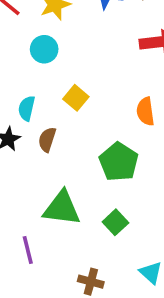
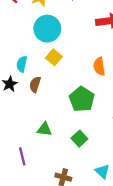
cyan circle: (44, 49) -> (47, 29), moved, size x1.5
green triangle: (62, 208) -> (45, 129), size x0.6

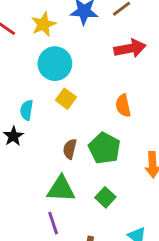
brown semicircle: (35, 84) -> (70, 149), moved
green triangle: (45, 129) -> (61, 189), size x1.5
purple line: (22, 156) -> (53, 223), moved

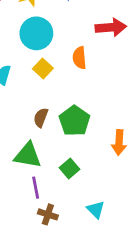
orange semicircle: (123, 106) -> (79, 58), moved
purple line: (53, 223) -> (36, 188), moved

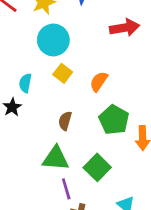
orange semicircle: (79, 58) -> (99, 81), moved, turned 45
green pentagon: (74, 121) -> (114, 120), moved
green square: (70, 168) -> (97, 167), size x1.4

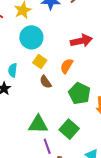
red arrow: (125, 28) -> (81, 41), moved
brown semicircle: (65, 121) -> (46, 82), moved, turned -48

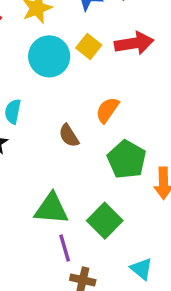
red arrow: (81, 41) -> (134, 43), moved
yellow square: (40, 62) -> (89, 47), moved

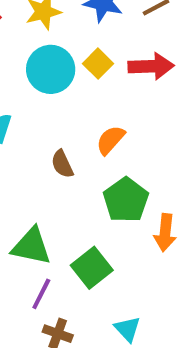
purple line: (65, 248) -> (41, 294), turned 36

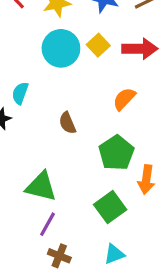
orange semicircle: (110, 140) -> (124, 99), moved
green square: (92, 268) -> (110, 207), moved
cyan triangle: (127, 329) -> (114, 254), turned 50

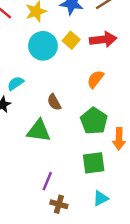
cyan semicircle: (20, 93) -> (16, 83), turned 42
green triangle: (41, 187) -> (39, 131), moved
green square: (110, 207) -> (94, 163), turned 35

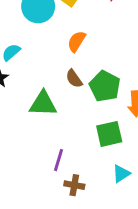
orange semicircle: (95, 79) -> (77, 41), moved
brown semicircle: (54, 102) -> (74, 79), moved

